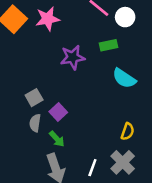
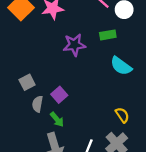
gray square: (34, 98) -> (27, 82), moved
yellow semicircle: (127, 131) -> (122, 115), turned -56

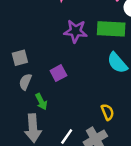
green rectangle: (108, 35) -> (111, 29), size x1.6
purple square: (59, 95) -> (58, 73), moved

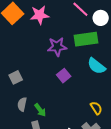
purple square: (58, 73) -> (64, 76), moved
gray semicircle: (25, 82) -> (22, 104), moved

